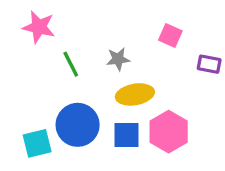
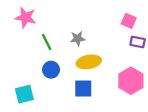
pink square: (170, 35) -> (129, 21), moved
blue circle: (78, 125) -> (51, 70), moved, size x0.6
pink hexagon: (169, 132) -> (131, 81), moved

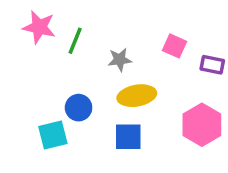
pink square: (129, 21) -> (174, 46), moved
green line: (47, 42) -> (75, 41), moved, turned 49
cyan square: (24, 94) -> (53, 135), moved

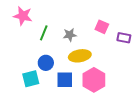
green line: (75, 41) -> (44, 33), moved
pink hexagon: (202, 125) -> (94, 80), moved
blue square: (128, 137) -> (65, 80), moved

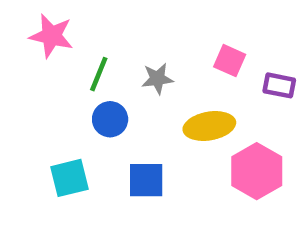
yellow ellipse: (80, 56) -> (209, 126), moved
blue circle: (46, 63) -> (110, 119), moved
pink hexagon: (94, 80) -> (257, 171), moved

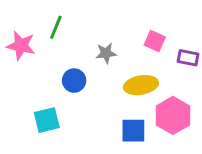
pink star: (51, 36) -> (21, 46), moved
green line: (99, 74) -> (56, 27), moved
blue square: (146, 180) -> (133, 131), moved

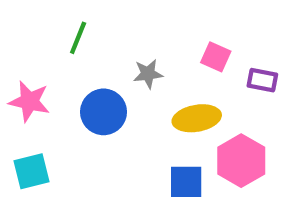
pink star: (21, 46) -> (29, 101), moved
blue circle: (74, 81) -> (104, 112), size x1.4
cyan square: (47, 120) -> (31, 171), moved

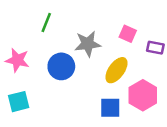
gray star: (148, 74) -> (88, 44), size x1.5
yellow ellipse: (197, 118) -> (116, 70), turned -44

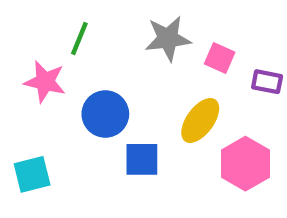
gray star: (88, 44) -> (168, 39), moved
pink star: (17, 60) -> (45, 82), moved
blue square: (110, 108) -> (142, 159), moved

